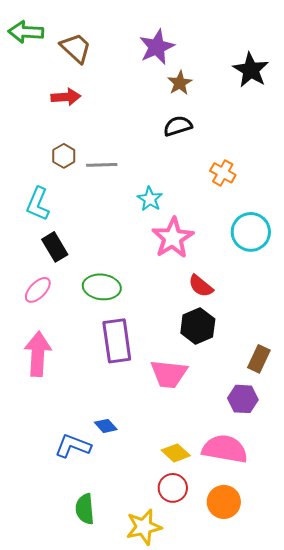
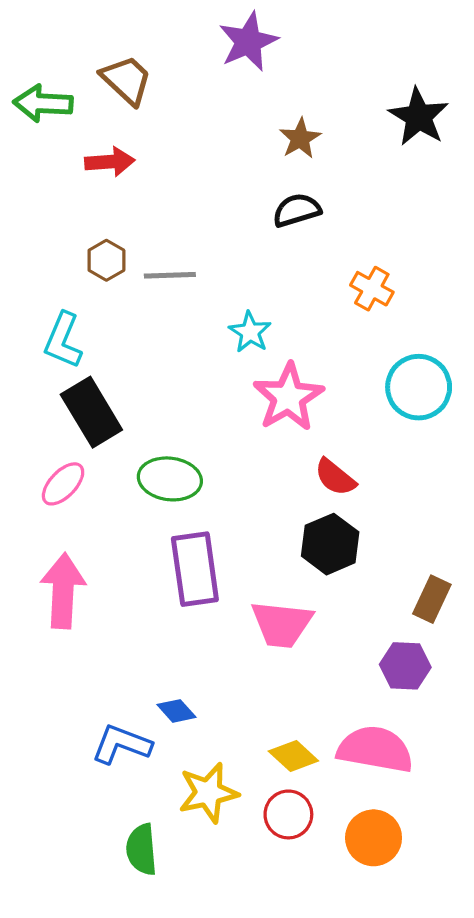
green arrow: (26, 32) -> (43, 103), moved
purple star: (157, 47) -> (248, 42), moved
black rectangle: (55, 247) -> (91, 412), size x1.4
yellow star: (144, 527) -> (208, 793), moved

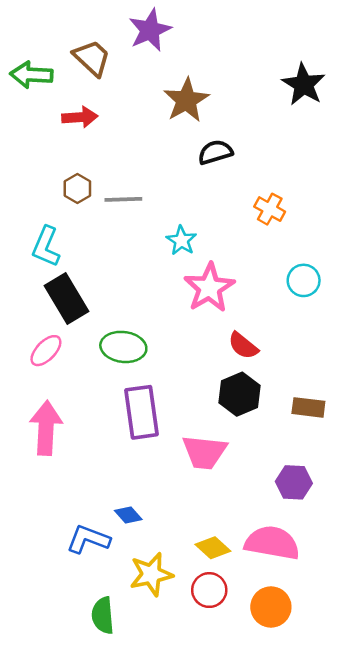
purple star: (248, 42) -> (150, 30), moved
brown star: (300, 138) -> (186, 100), moved, size x1.5
cyan circle: (419, 387) -> (304, 280), size x0.7
brown rectangle: (432, 599) -> (308, 407), moved, turned 72

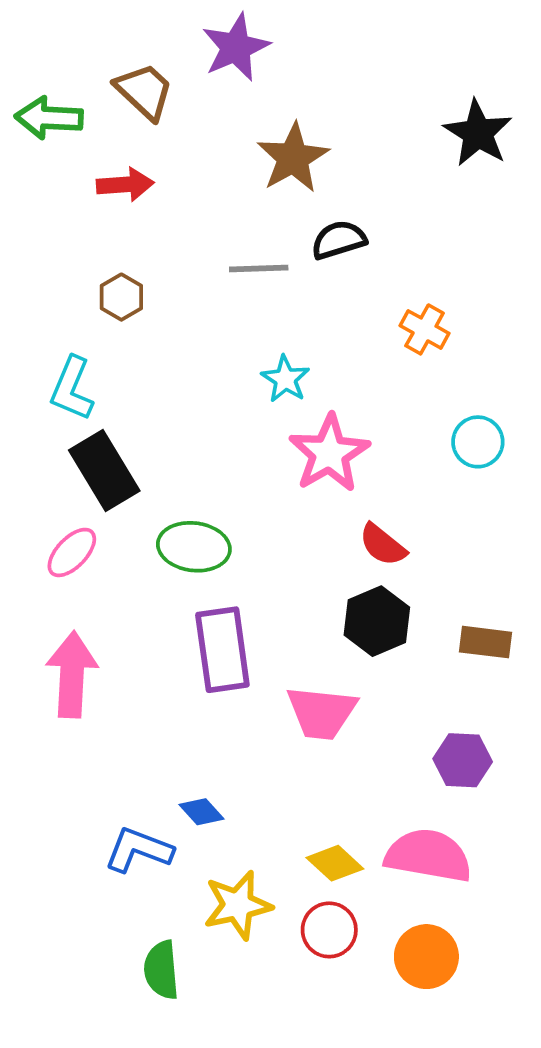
gray line: (123, 199) -> (259, 268), moved

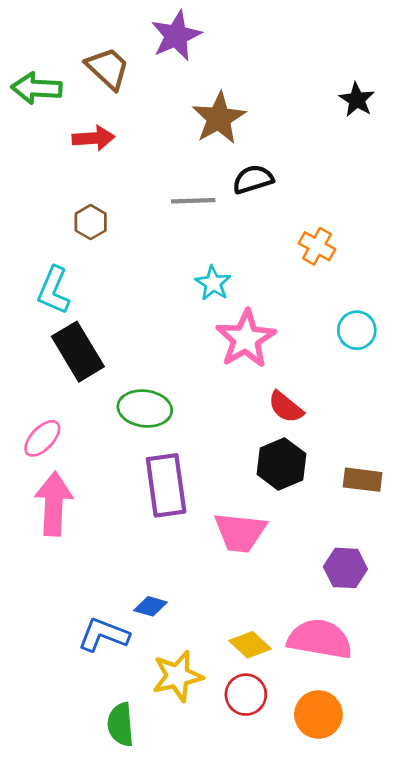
black star: (478, 133) -> (357, 100), size x0.7
pink ellipse: (72, 552) -> (42, 438), moved
blue diamond: (201, 812) -> (150, 606), turned -32

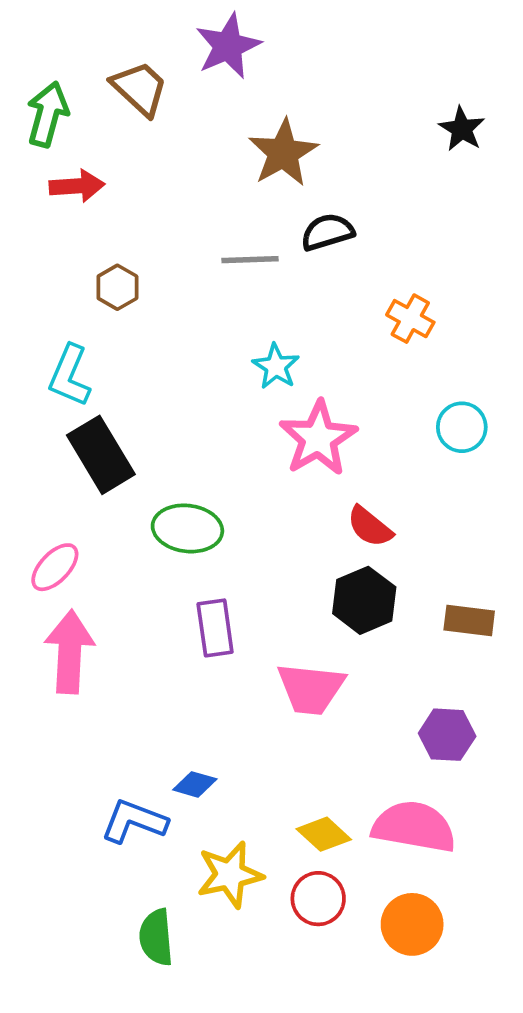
green arrow: (37, 88) -> (48, 114), turned 102
red arrow: (94, 138) -> (77, 186), moved
purple rectangle: (166, 485) -> (215, 628), size x0.7

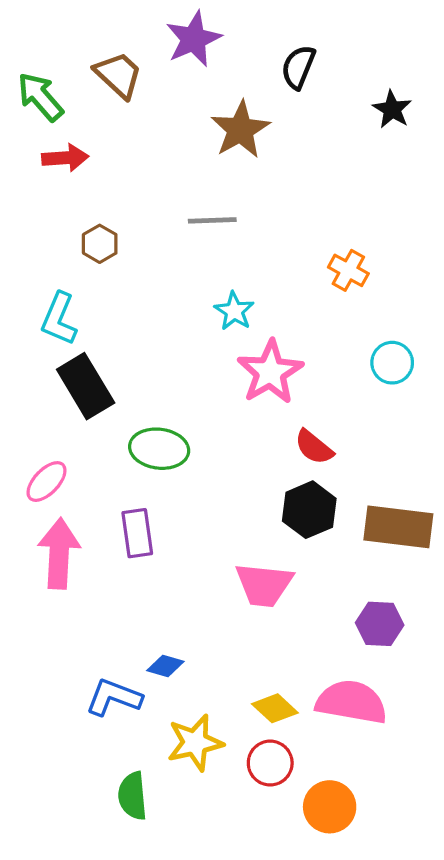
green arrow: (48, 114) -> (40, 97), turned -56
black semicircle: (327, 232) -> (298, 67), moved, turned -51
brown rectangle: (469, 621) -> (398, 527), size x1.6
purple rectangle: (215, 628) -> (137, 533), moved
orange circle: (412, 924) -> (330, 807), moved

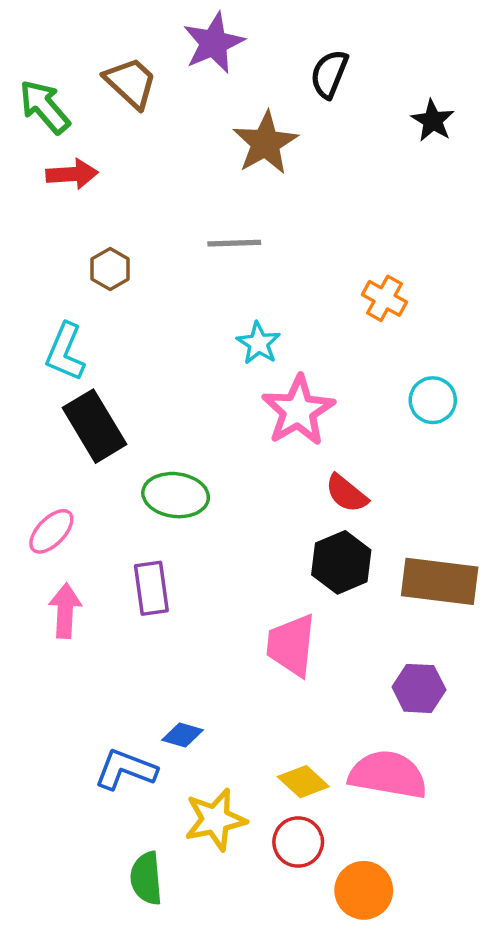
pink arrow: (59, 553) -> (65, 611), size x0.7
pink trapezoid: (264, 585) -> (291, 645), turned 90

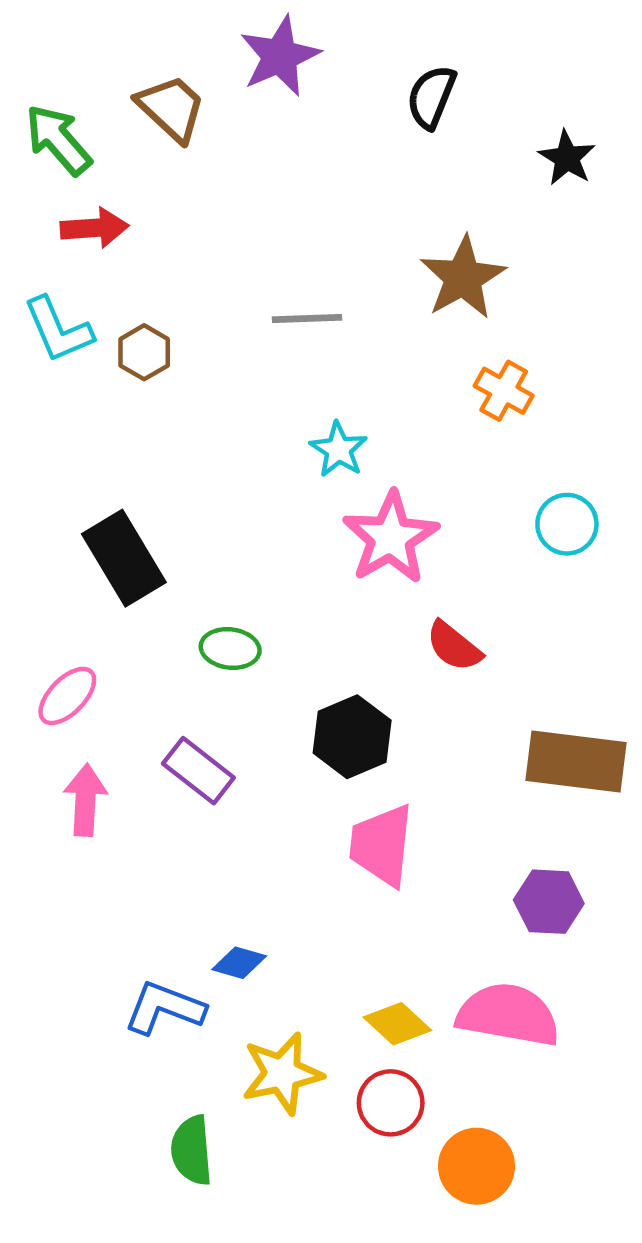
brown star: (265, 143) -> (463, 278), moved
cyan L-shape: (65, 352) -> (58, 330), moved, turned -46
green ellipse: (176, 495) -> (230, 648), size x0.7
black hexagon: (341, 562) -> (352, 737), moved
purple rectangle: (151, 588) -> (198, 771), turned -44

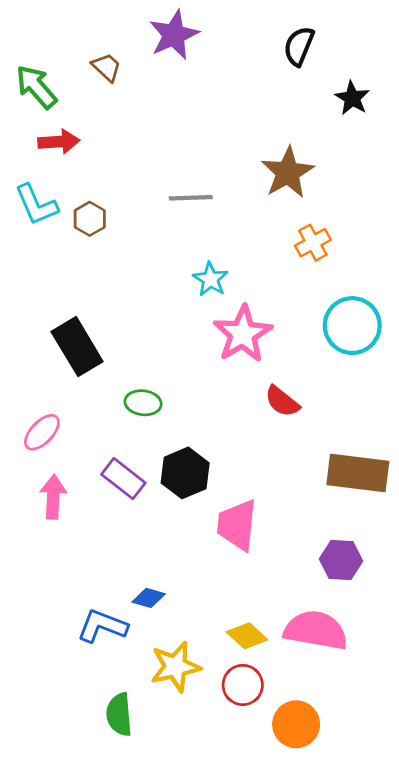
black semicircle: (431, 97) -> (299, 46), moved
brown trapezoid: (171, 108) -> (107, 67), size x0.7
orange cross: (504, 391) -> (313, 243), turned 32
cyan circle: (567, 524) -> (352, 326), size x1.5
black hexagon: (352, 737) -> (185, 473), moved

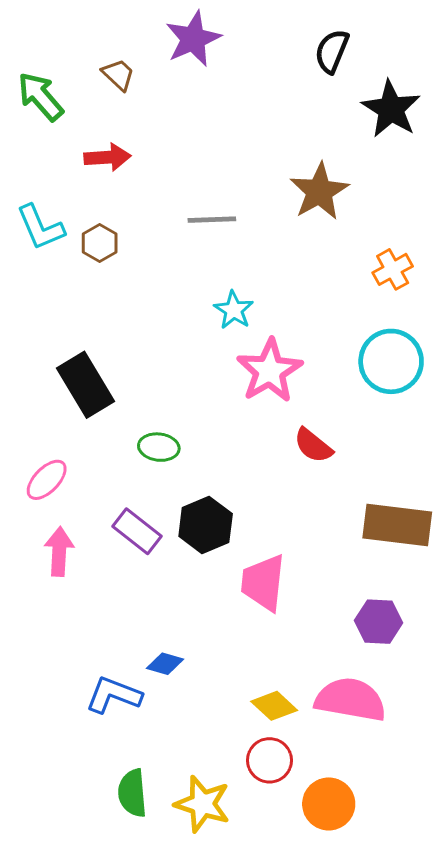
black star: (352, 98) -> (391, 109), size x1.5
red arrow: (59, 142) -> (107, 157), moved
orange cross: (313, 243) -> (393, 269), moved
yellow star: (175, 667) -> (202, 804), moved, turned 30

